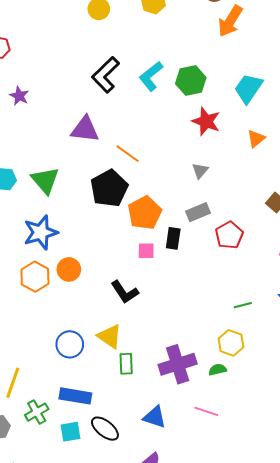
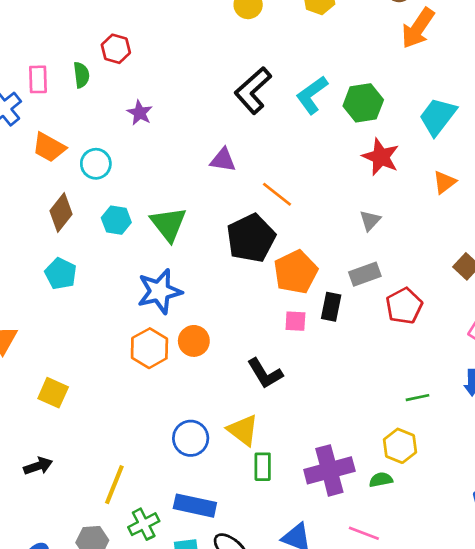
purple triangle: (85, 129) -> (223, 160), size x0.7

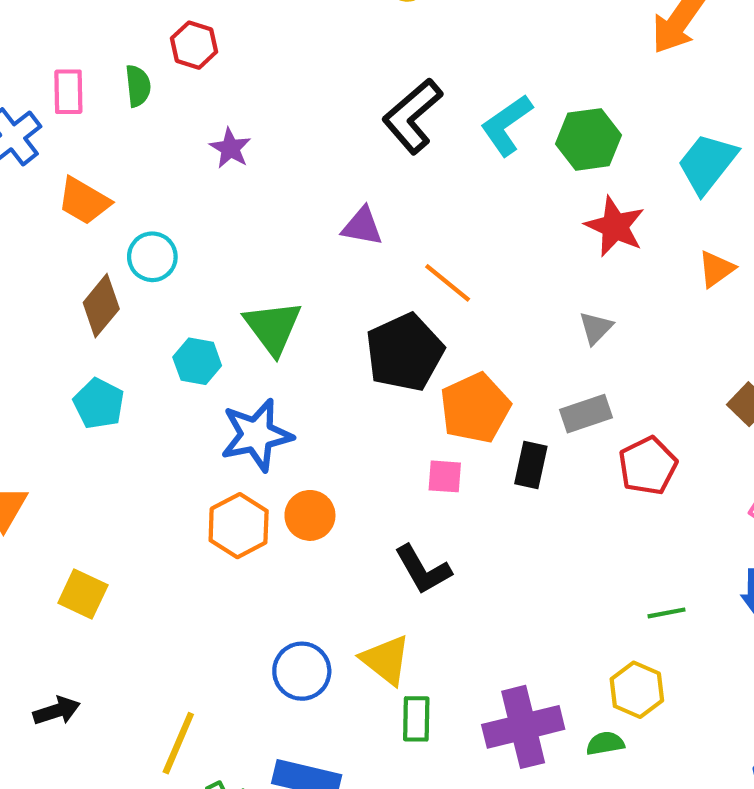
cyan circle: (96, 164) -> (152, 257), moved
cyan hexagon: (116, 220) -> (197, 361), moved
pink square: (295, 321) -> (445, 476), moved

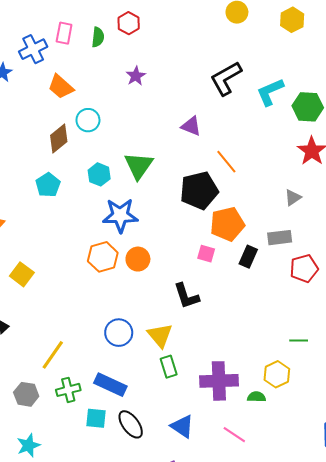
green rectangle: (416, 719) -> (169, 367), turned -30

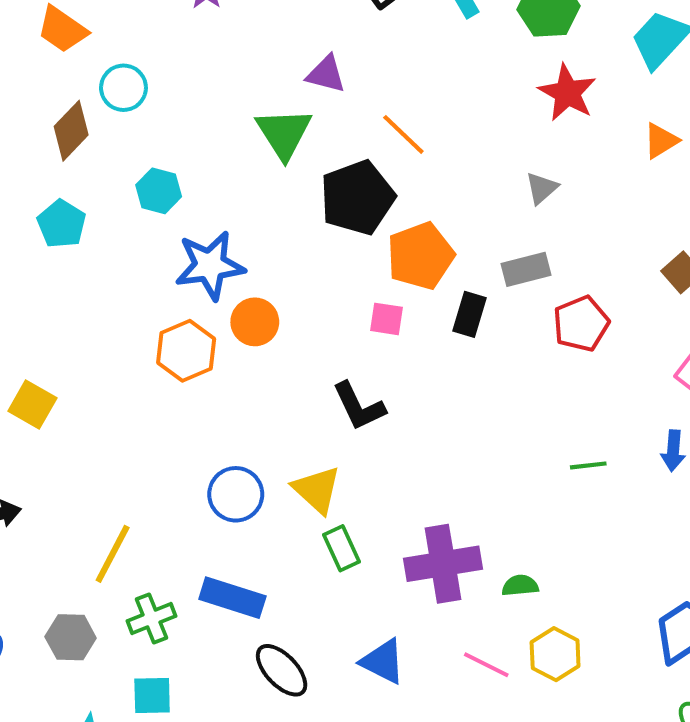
green triangle: (139, 166) -> (284, 133), moved
orange circle: (138, 259) -> (255, 322), moved
yellow hexagon: (277, 374) -> (555, 654), moved
cyan square: (96, 418) -> (152, 695), moved

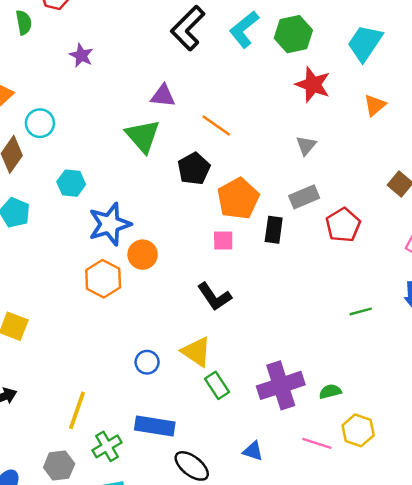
black pentagon: (357, 198) -> (194, 169), size x0.7
blue circle: (236, 494) -> (147, 362), size x0.7
blue triangle: (383, 661) -> (253, 451), size x0.7

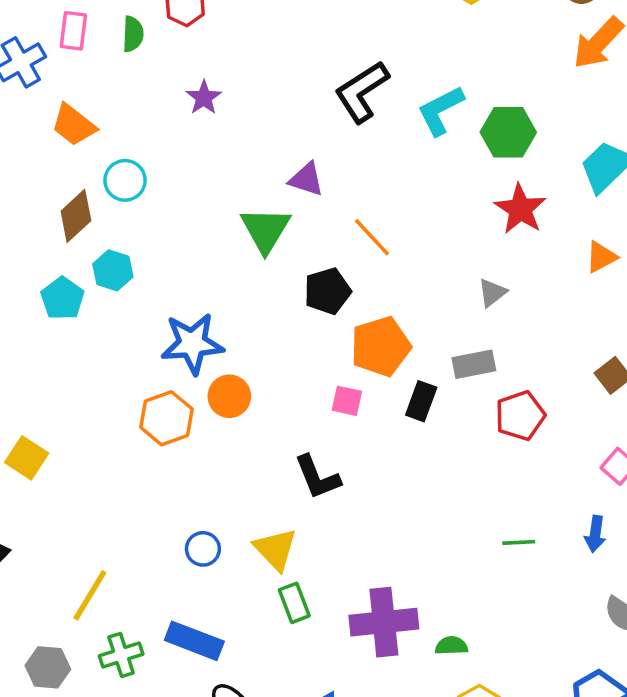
cyan hexagon: (71, 183) -> (113, 270), moved

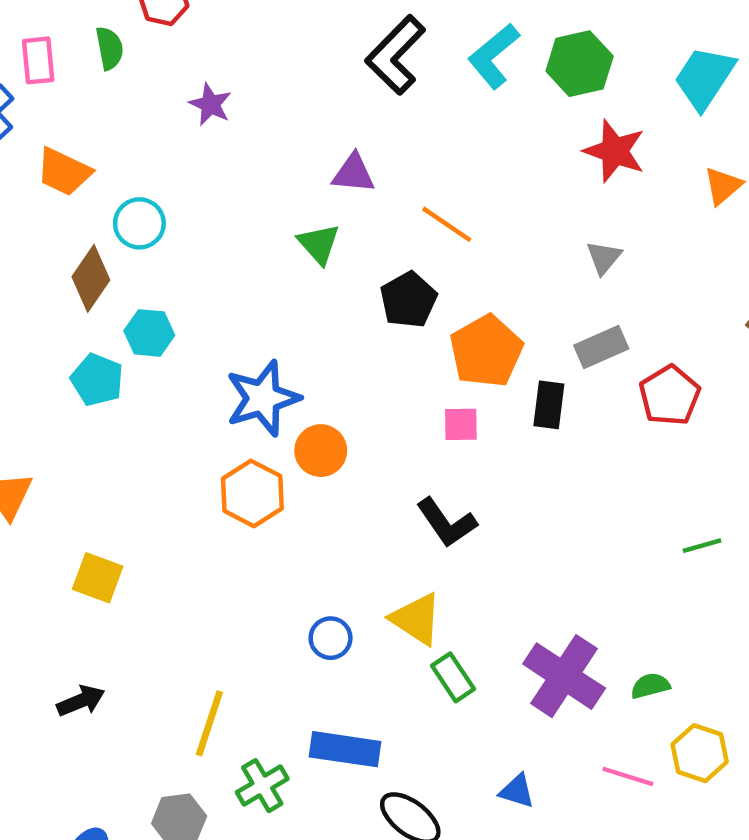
green triangle: (266, 230) -> (319, 244), size x0.7
purple cross: (384, 622) -> (564, 676), turned -38

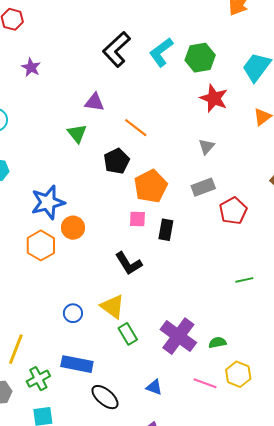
black rectangle: (549, 405) -> (166, 230), moved

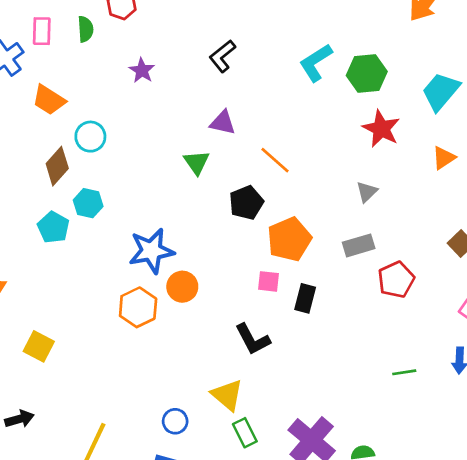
black L-shape: (116, 49) -> (222, 56), moved, size x0.7
blue circle: (73, 313) -> (175, 421), moved

